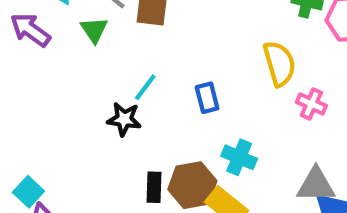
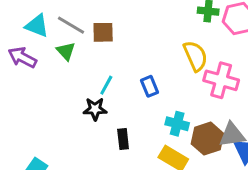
pink cross: (311, 104) -> (221, 80), size x1.6
brown hexagon: (192, 185) -> (207, 139), moved
black rectangle: (154, 187) -> (123, 139), moved

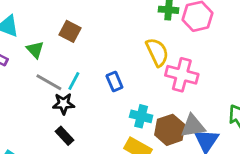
gray line: (71, 25) -> (49, 82), moved
brown square: (103, 32) -> (70, 31), turned 30
black rectangle: (123, 139) -> (65, 136), moved, turned -36

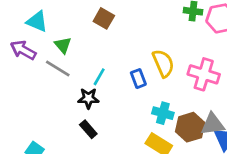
brown square: (70, 31) -> (104, 18), moved
yellow semicircle: (157, 52) -> (163, 63), moved
gray line: (49, 82) -> (58, 69), moved

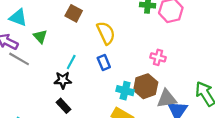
yellow semicircle: (163, 63) -> (106, 33), moved
gray line: (58, 69) -> (19, 59), moved
pink cross: (204, 74) -> (158, 57), size x0.6
brown hexagon: (190, 127) -> (146, 86), moved

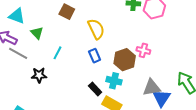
cyan line: (71, 62) -> (58, 53), moved
black star: (63, 80) -> (39, 75), moved
brown hexagon: (146, 86) -> (125, 60), moved
black rectangle: (63, 106) -> (95, 89), moved

